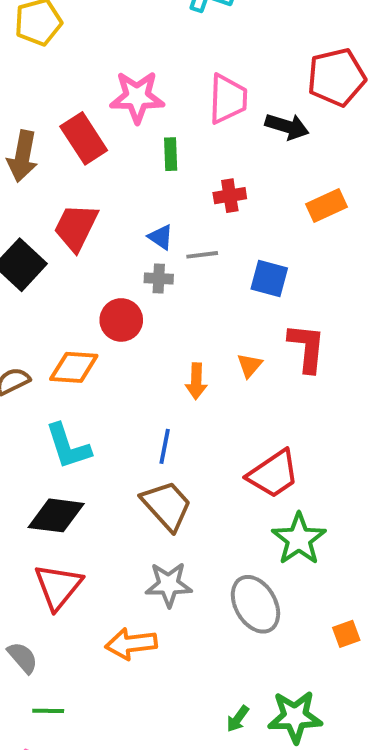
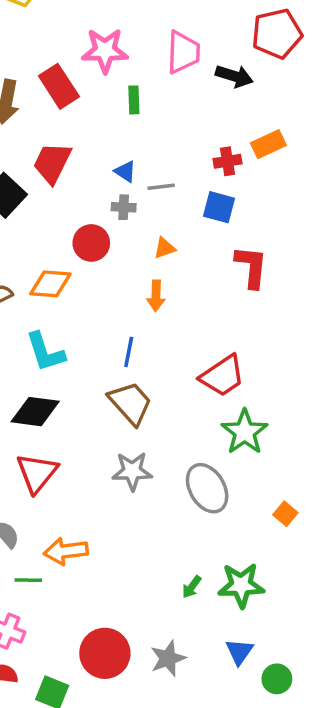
red cross: (230, 196) -> (227, 161), moved
orange triangle: (250, 365) -> (164, 248), moved, turned 30
orange square: (346, 634) -> (285, 514), turned -30
orange arrow: (131, 644) -> (66, 551), moved

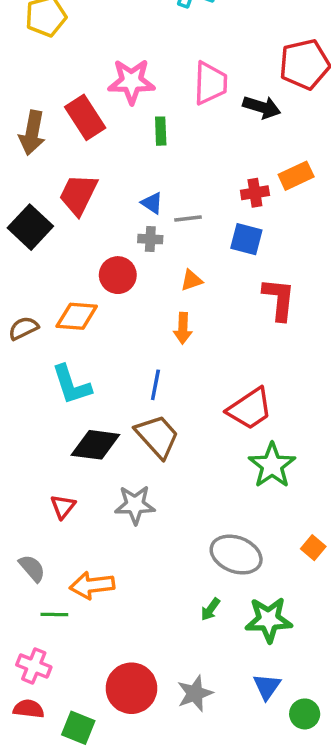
black diamond: (35, 412) -> (95, 445), moved
gray star: (132, 471) -> (135, 505), moved
red triangle: (37, 473) -> (63, 507), size x0.6
gray ellipse: (207, 488) -> (236, 555), moved, turned -39
green arrow: (192, 587) -> (210, 609), moved

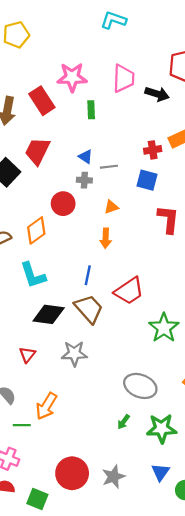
orange diamond: (77, 316) -> (36, 230), turned -40
red trapezoid: (250, 409) -> (129, 291), moved
orange arrow: (92, 585) -> (46, 406), turned -52

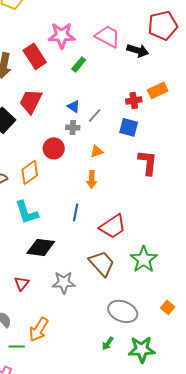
pink trapezoid: (124, 78) -> (108, 36), turned -64
green rectangle: (91, 110) -> (79, 64), turned 42
gray line: (109, 167) -> (95, 115), turned -42
brown trapezoid: (89, 309) -> (102, 263), moved

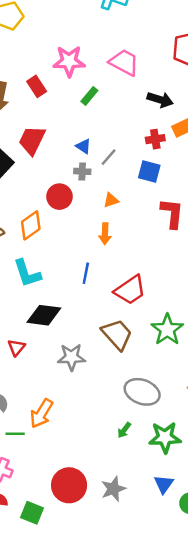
black arrow: (138, 50) -> (160, 100), moved
red rectangle: (35, 56) -> (37, 86), size x0.7
red triangle: (22, 283) -> (16, 348), moved

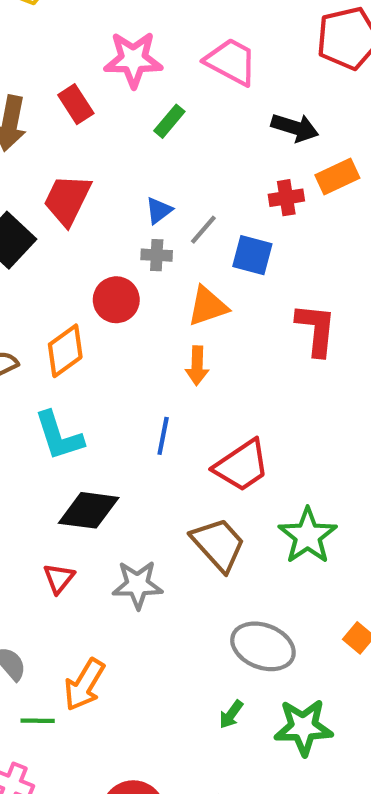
blue triangle: (83, 146) -> (159, 210), turned 49
blue square: (149, 171) -> (252, 255), moved
orange triangle: (111, 200) -> (208, 306), size x1.5
red triangle: (16, 348) -> (59, 578), moved

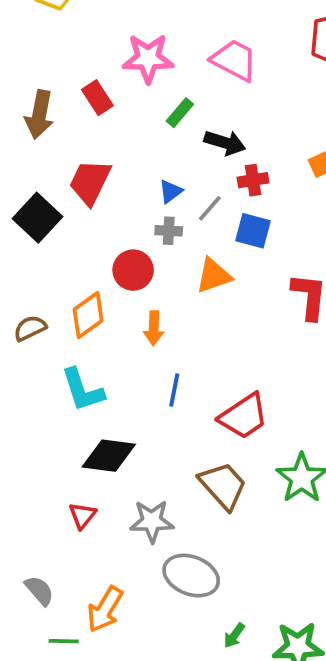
black arrow: (295, 128) -> (225, 143), moved
red cross: (286, 198) -> (253, 180), moved
orange arrow: (197, 366) -> (154, 328), moved
gray ellipse: (263, 646) -> (191, 576), moved

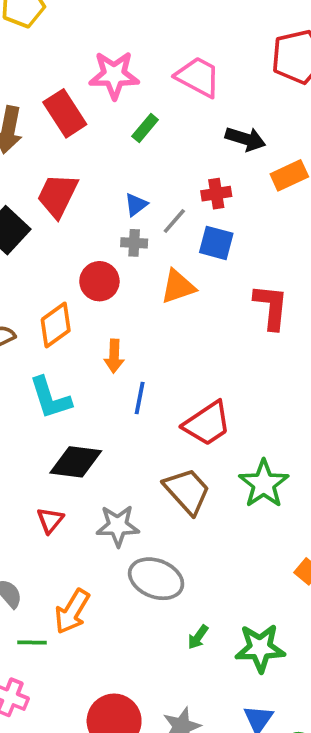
red rectangle: (97, 98) -> (65, 113), size x1.4
black arrow: (225, 143) -> (245, 139), moved
orange arrow: (154, 328) -> (114, 356), moved

